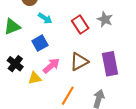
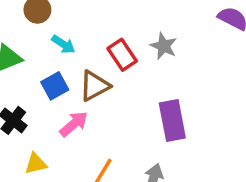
brown triangle: (79, 62) -> (94, 86), moved
yellow triangle: (35, 78) -> (36, 164), moved

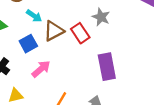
red rectangle: (122, 55) -> (80, 33), moved
brown triangle: (94, 86) -> (54, 31), moved

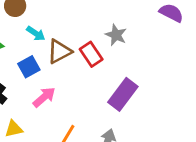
purple rectangle: (107, 67) -> (123, 94), turned 48

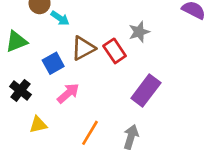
cyan arrow: (36, 34) -> (60, 18), moved
gray star: (116, 35) -> (139, 32), turned 30

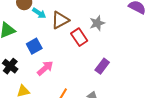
brown triangle: (83, 48) -> (60, 20), moved
purple rectangle: (146, 90) -> (102, 66), size x0.7

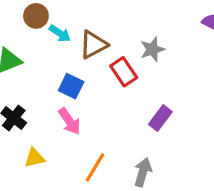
blue square: (34, 46) -> (71, 86), moved, turned -35
pink arrow: (45, 68) -> (69, 121), turned 96

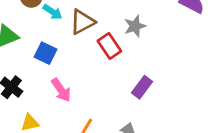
blue square: (71, 86) -> (45, 53), moved

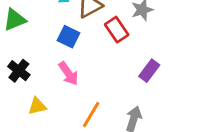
blue square: (45, 53) -> (68, 37), moved

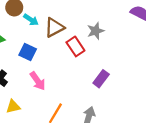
blue square: (68, 37) -> (28, 52), moved

